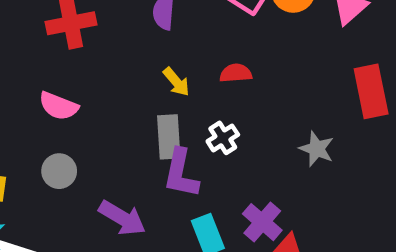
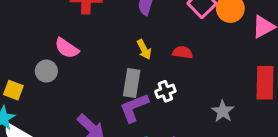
gray circle: (59, 171) -> (46, 71), moved
purple L-shape: (181, 173) -> (134, 108), turned 44

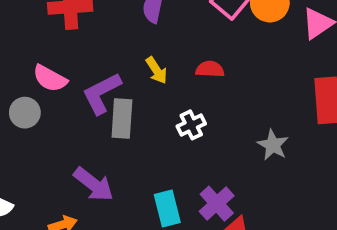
gray rectangle: (132, 83) -> (122, 118), moved
purple L-shape: (134, 108) -> (102, 93), moved

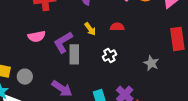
pink semicircle: (50, 78) -> (37, 36), turned -36
gray circle: (25, 113) -> (25, 77), moved

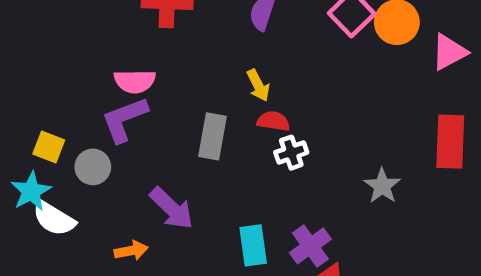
red semicircle: (117, 27) -> (273, 121), moved
purple L-shape: (63, 42) -> (125, 119), moved

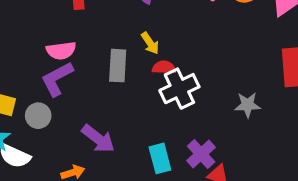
gray rectangle: (212, 136) -> (118, 66), moved
white cross: (291, 153) -> (179, 89), size x1.6
gray star: (382, 186) -> (248, 105), turned -30

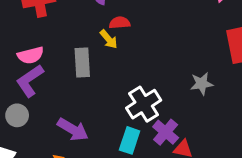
red semicircle: (164, 68) -> (120, 23), moved
white cross: (179, 89) -> (144, 104), moved
cyan rectangle: (160, 158) -> (130, 140), turned 40

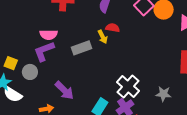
gray rectangle: (82, 63) -> (81, 48), turned 60
gray star: (202, 84) -> (163, 94), moved
white cross: (144, 104) -> (128, 86), moved, turned -30

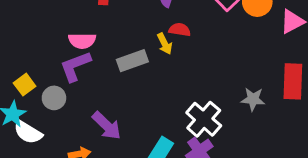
yellow square: (11, 63) -> (25, 85), turned 32
gray star: (163, 94) -> (253, 99), moved

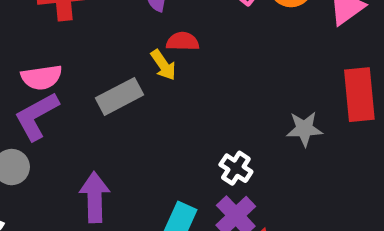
white cross: (204, 119) -> (236, 168), size x0.6
purple arrow: (107, 126) -> (95, 197), turned -128

